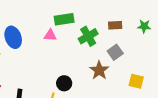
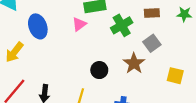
pink triangle: (50, 35) -> (79, 24), turned -40
black circle: (64, 83) -> (99, 70), moved

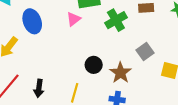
gray square: (152, 43) -> (145, 51), moved
brown star: (134, 63) -> (120, 73), moved

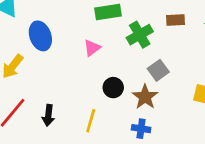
pink triangle: (74, 19) -> (92, 48), moved
gray square: (145, 51) -> (158, 70), moved

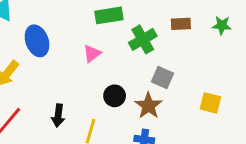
gray square: (158, 70) -> (163, 78), turned -30
black arrow: (48, 115) -> (58, 116), moved

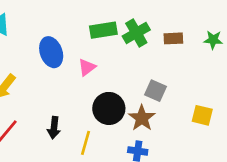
green cross: (143, 39) -> (136, 33), moved
blue ellipse: (37, 41) -> (51, 52), moved
black circle: (115, 96) -> (109, 108), size x1.5

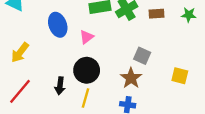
black circle: (109, 108) -> (87, 70), moved

